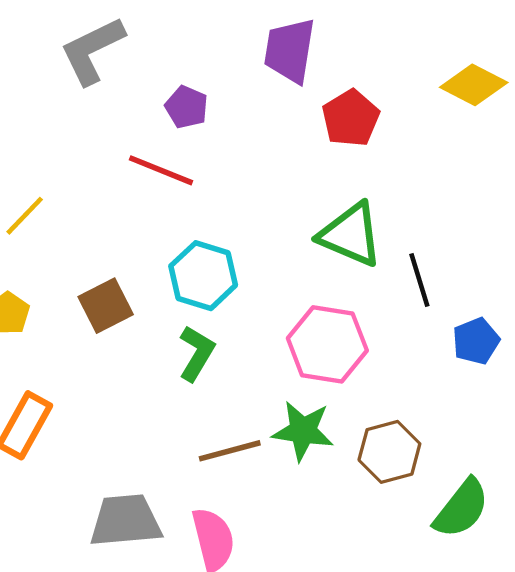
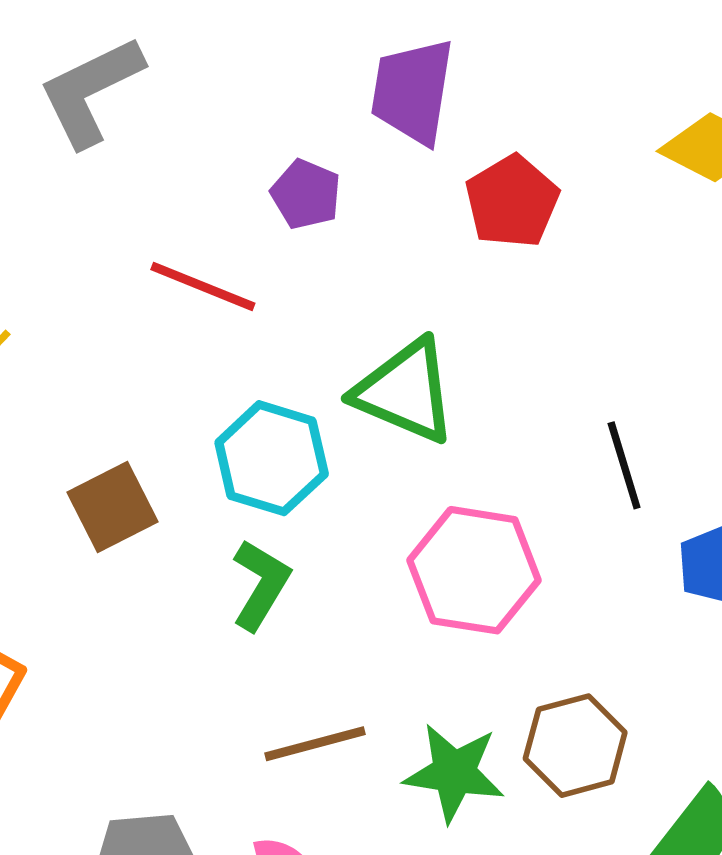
purple pentagon: (187, 107) -> (306, 194), moved
green triangle: (351, 235) -> (405, 391), moved
green star: (303, 431) -> (454, 773), moved

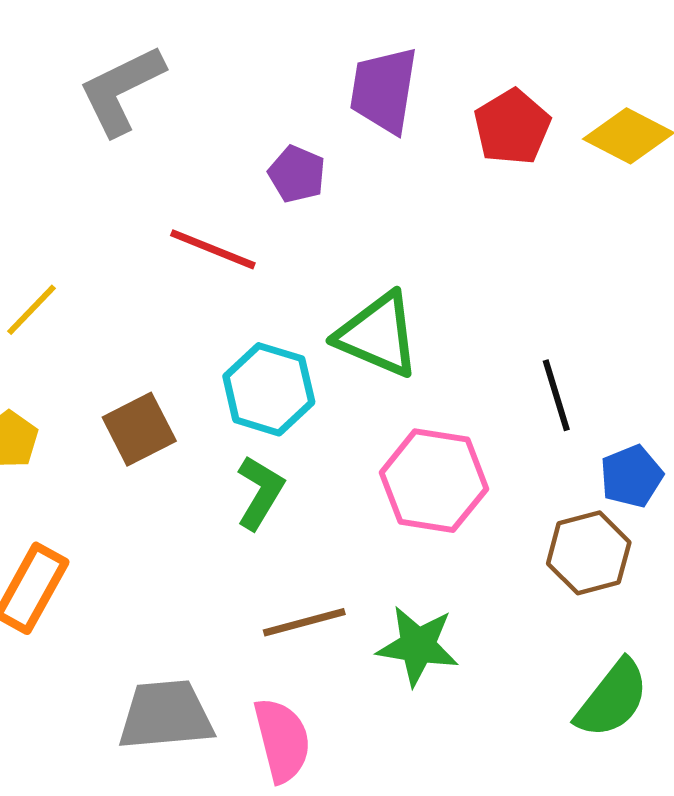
red pentagon: (512, 201) -> (512, 127), moved
brown hexagon: (575, 746) -> (589, 553), moved

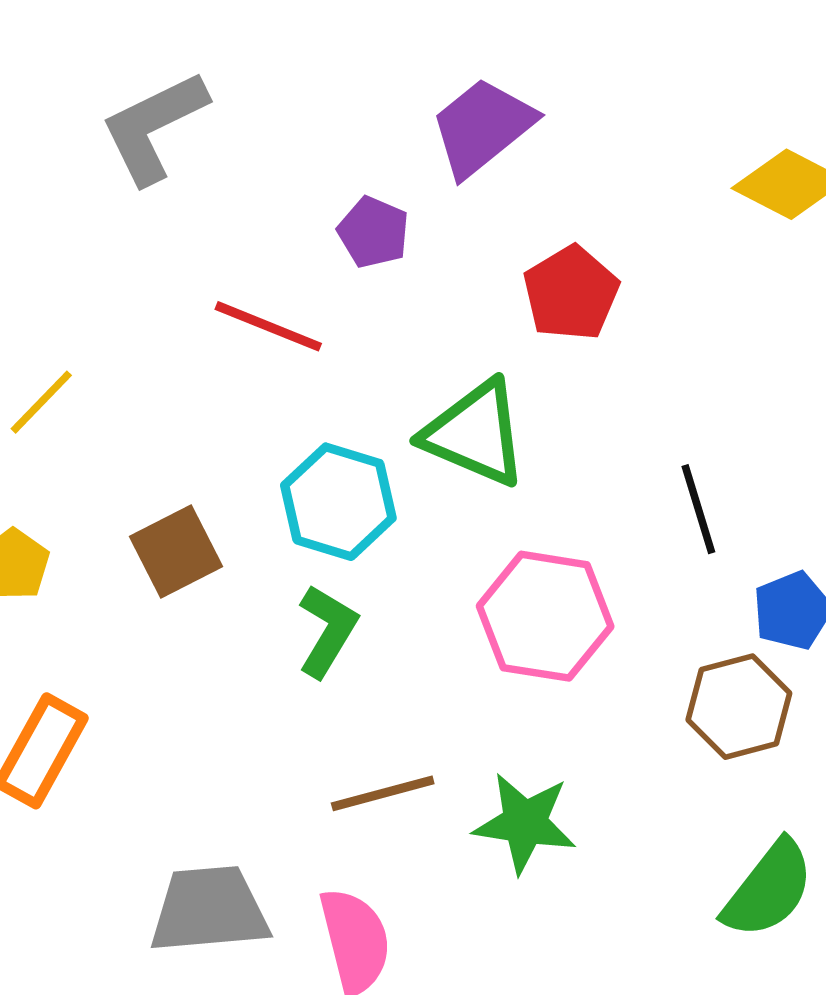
purple trapezoid: (384, 90) -> (482, 127), turned 42
red pentagon: (512, 127) -> (571, 293), moved

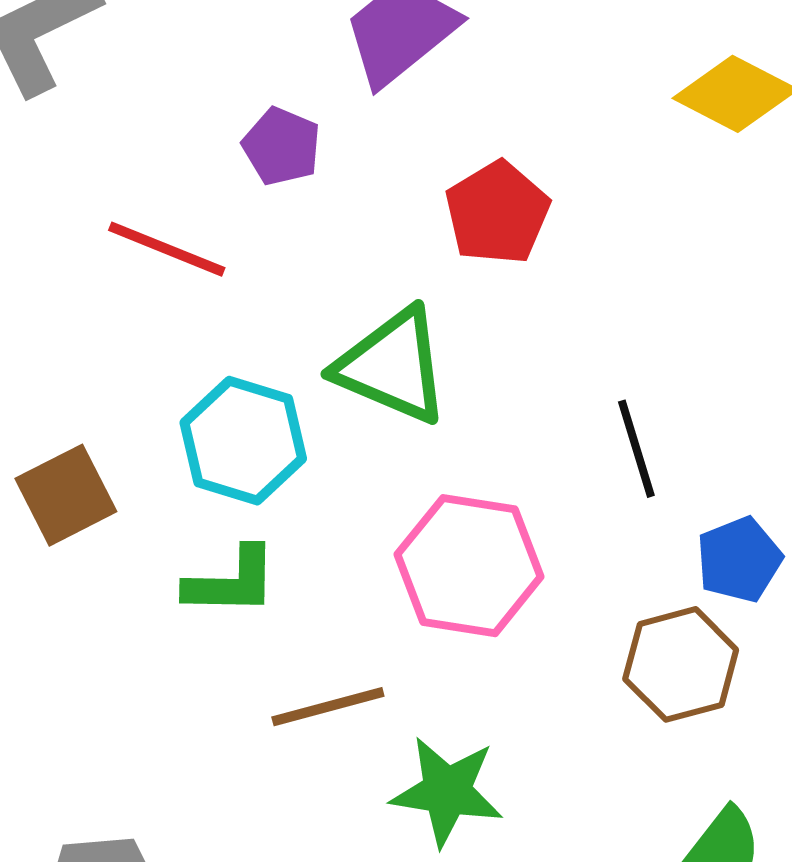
green L-shape: (327, 631) -> (231, 582), turned 60
brown line: (383, 793) -> (328, 707), moved

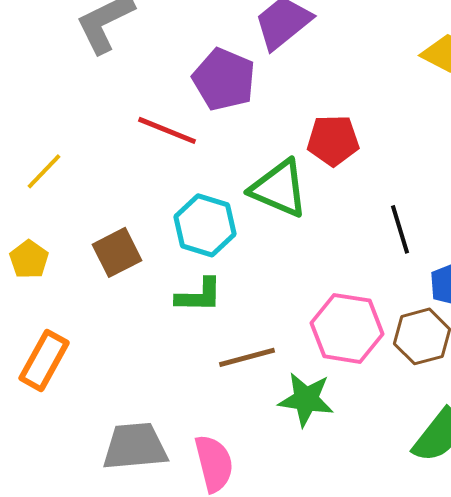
purple pentagon: (282, 146) -> (224, 79), size x1.6
red pentagon: (497, 213) -> (333, 140), moved, turned 30
pink hexagon: (469, 566) -> (347, 328), moved

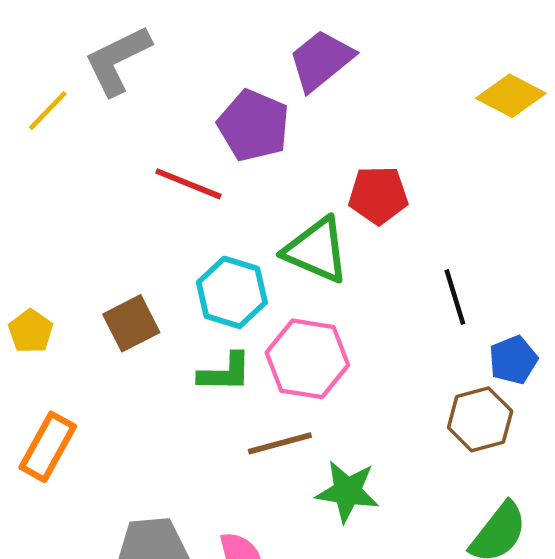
yellow line: (44, 171) -> (48, 111), moved
pink hexagon: (347, 328) -> (307, 359), moved

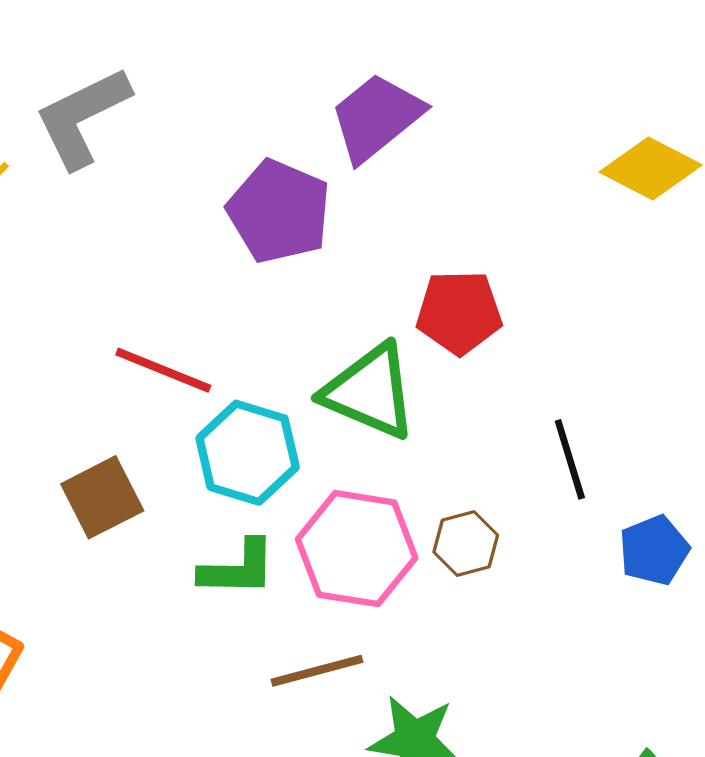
red line: (188, 184) -> (163, 370), moved
brown hexagon: (480, 419) -> (466, 544), moved, size x0.7

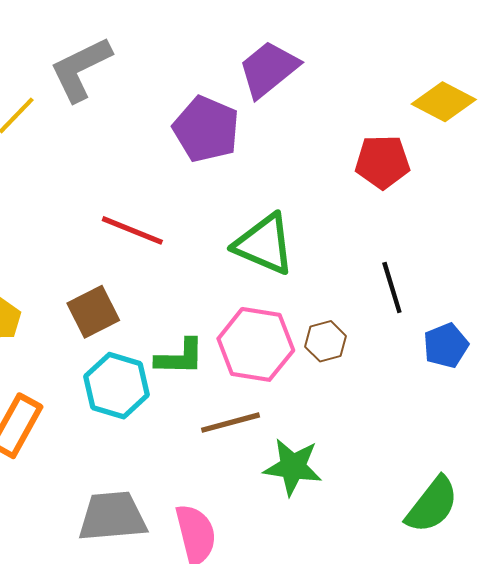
red pentagon: (459, 312) -> (382, 162), moved
cyan hexagon: (248, 453) -> (117, 386), moved

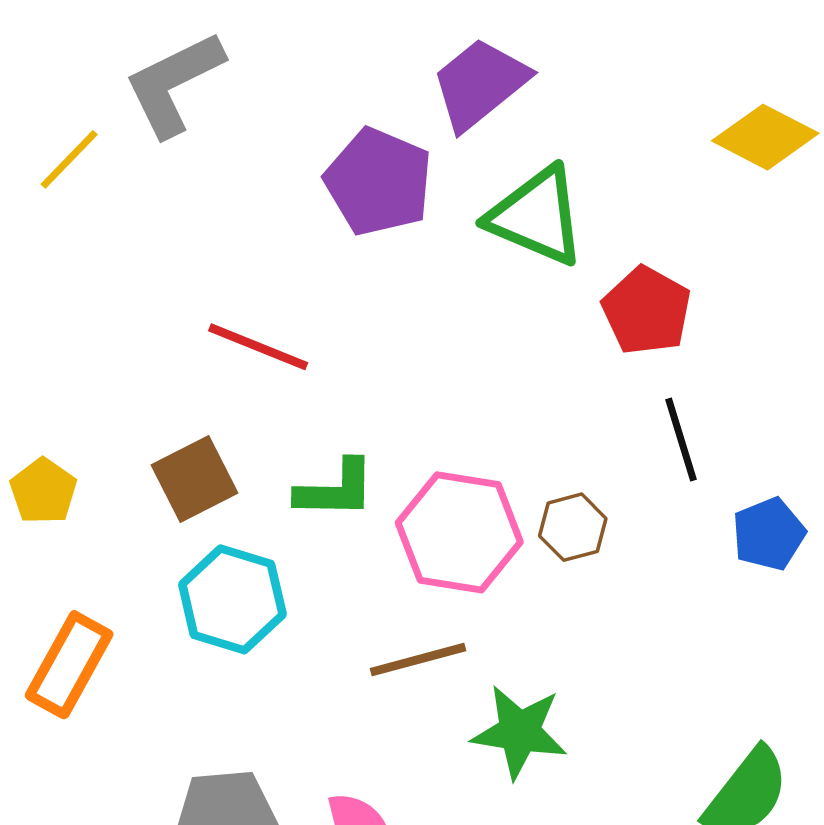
red pentagon: (382, 162) -> (647, 311), moved, turned 30
green triangle: (264, 244) -> (537, 216), moved
green L-shape: (180, 357) -> (336, 489), moved

